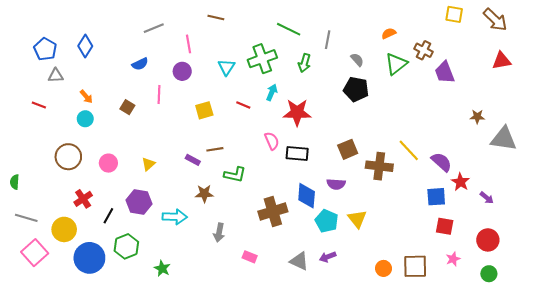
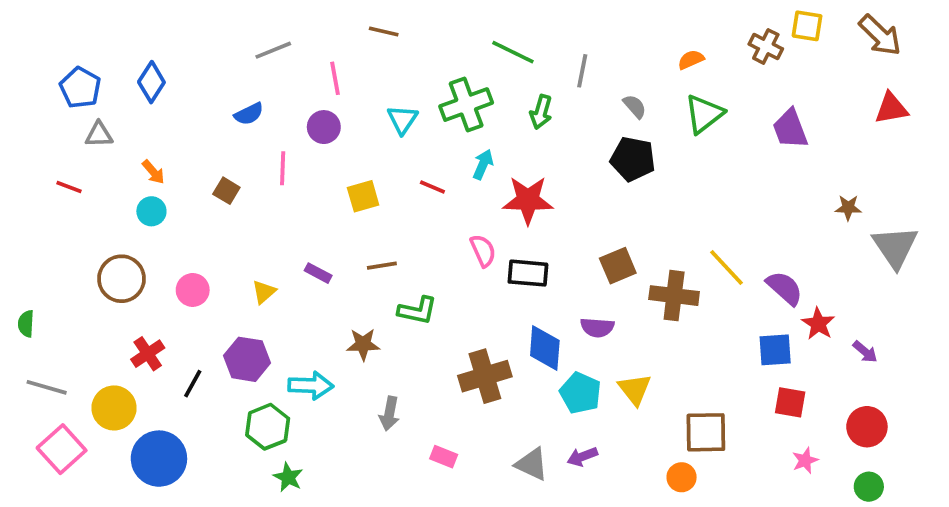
brown cross: (424, 50) -> (766, 46), moved
gray triangle: (504, 139) -> (895, 247), turned 48
purple rectangle: (193, 160) -> (318, 273), moved
green hexagon: (126, 246) -> (268, 427), moved
brown square: (415, 266) -> (706, 432), moved

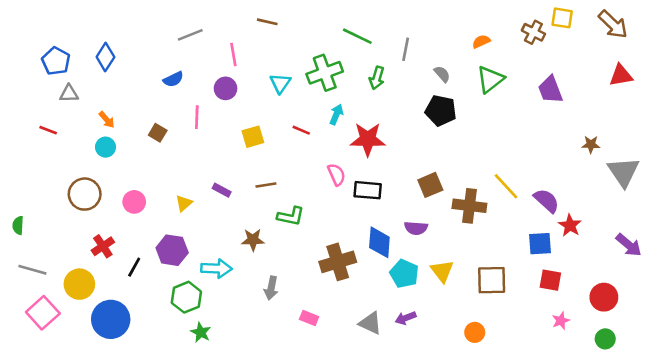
purple arrow: (865, 352) -> (629, 245), moved, size x1.5
brown square: (706, 432) -> (492, 280), moved

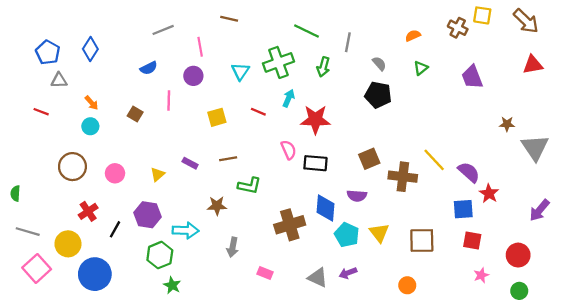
green triangle: (490, 79) -> (421, 68), size x0.6
purple arrow: (629, 245) -> (539, 210), turned 90

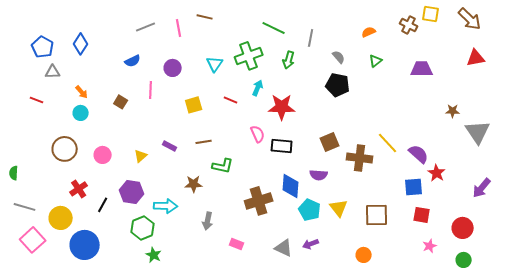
pink line: (200, 47) -> (179, 28), moved
purple trapezoid: (472, 77) -> (422, 69), turned 110

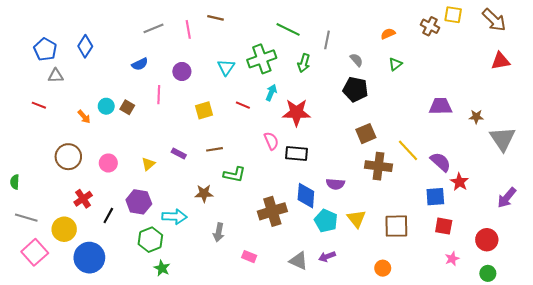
purple trapezoid: (422, 69) -> (441, 106), moved
orange arrow: (82, 92) -> (84, 117), moved
cyan circle: (81, 113) -> (106, 106), moved
brown square: (330, 142) -> (366, 134), moved

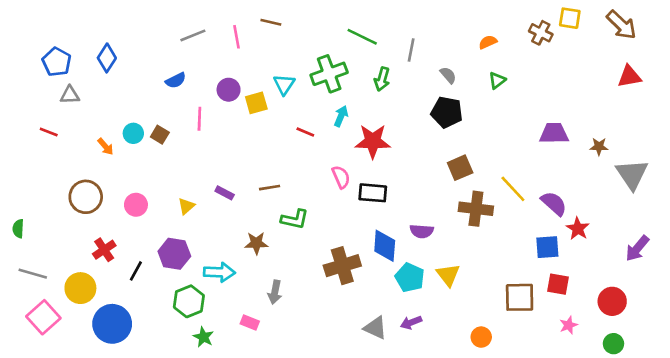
yellow square: (204, 110) -> (256, 103), moved
brown square: (396, 226) -> (520, 297), moved
pink rectangle: (249, 257) -> (250, 322), moved

